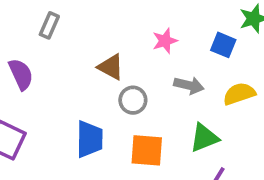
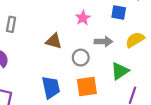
gray circle: (133, 100) -> (81, 58), moved

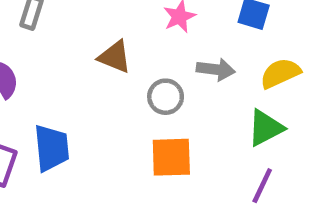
green triangle: (120, 71) -> (266, 128), moved
blue trapezoid: (51, 87) -> (52, 148), moved

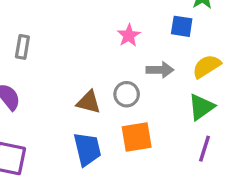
brown triangle: (115, 57) -> (89, 102), moved
blue trapezoid: (52, 148) -> (87, 149), moved

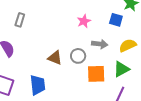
orange square: (137, 137) -> (96, 74), moved
blue trapezoid: (87, 149) -> (38, 85), moved

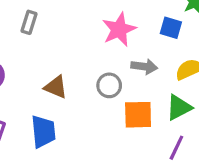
gray rectangle: (20, 20) -> (29, 22), moved
pink star: (84, 21) -> (119, 29), size x1.5
brown triangle: (55, 58) -> (56, 87), moved

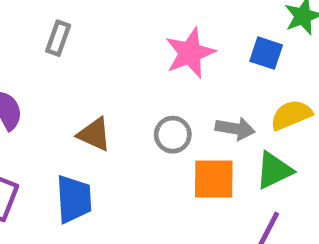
gray arrow: (144, 67) -> (235, 129), moved

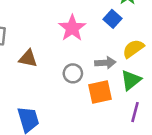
blue square: (266, 53) -> (113, 19), turned 36
brown triangle: (94, 134) -> (28, 58), moved

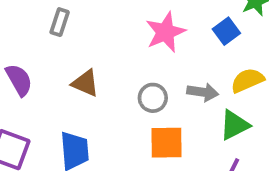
brown triangle: (28, 58) -> (85, 83), moved
orange square: (100, 92) -> (166, 143), moved

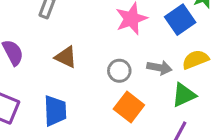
blue square: (226, 31) -> (180, 20), size x1.4
orange square: (166, 143) -> (129, 107), turned 36

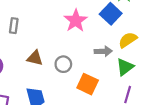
gray circle: (119, 71) -> (63, 64), moved

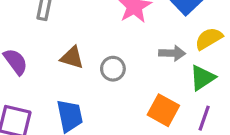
orange square: (88, 84) -> (163, 110), moved

